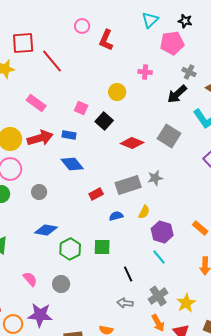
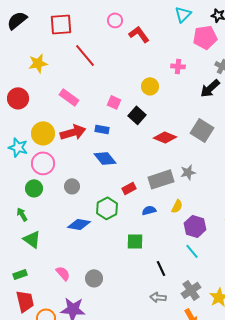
red L-shape: (106, 40) -> (139, 34), turned 120
red square: (23, 43) -> (61, 24), moved
green hexagon: (70, 249) -> (107, 208), moved

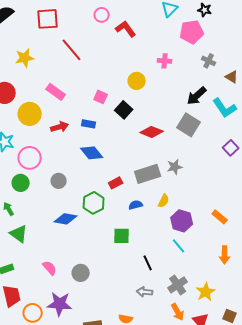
black arrow: (210, 88) -> (197, 96), moved
red arrow: (73, 132) -> (60, 127), size x0.7
yellow circle: (43, 133) -> (30, 114), moved

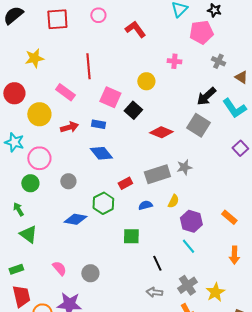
pink circle: (102, 15) -> (98, 15), moved
red line: (72, 50) -> (88, 66), moved, turned 35
pink square: (101, 97) -> (110, 97), size x1.5

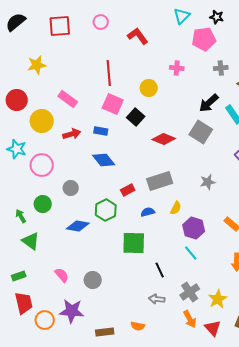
gray cross: (218, 61) -> (221, 68), turned -32
red line: (88, 66) -> (109, 73), moved
gray star: (184, 167) -> (208, 182), moved
green circle: (30, 183) -> (43, 204), moved
green square: (131, 236) -> (134, 243), size x1.4

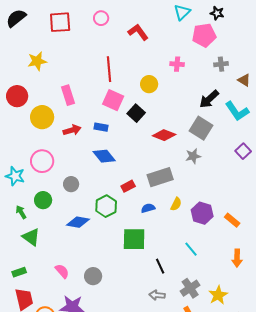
pink rectangle: (68, 99) -> (68, 95), turned 36
cyan star: (17, 149) -> (15, 176), moved
gray star: (208, 182) -> (193, 156), moved
purple hexagon: (194, 228) -> (202, 213), moved

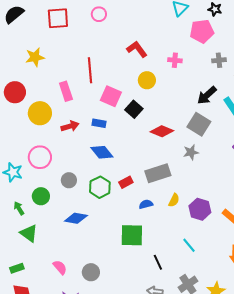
red L-shape: (138, 32) -> (137, 49), moved
red line: (109, 69) -> (90, 70), moved
green hexagon: (106, 206) -> (100, 187), moved

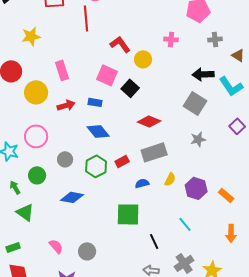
red L-shape: (137, 49) -> (120, 44), moved
red line: (90, 70) -> (86, 18), moved
black arrow: (207, 95) -> (203, 74), turned 40
red diamond: (162, 131) -> (149, 121), moved
gray star: (191, 152) -> (198, 139), moved

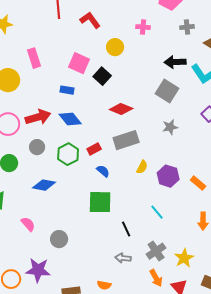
red L-shape: (120, 44) -> (90, 20), moved
red arrow: (66, 105) -> (38, 117), moved, size x1.4
blue semicircle: (142, 183) -> (103, 171), moved, turned 56
pink semicircle: (56, 246) -> (28, 224), moved

